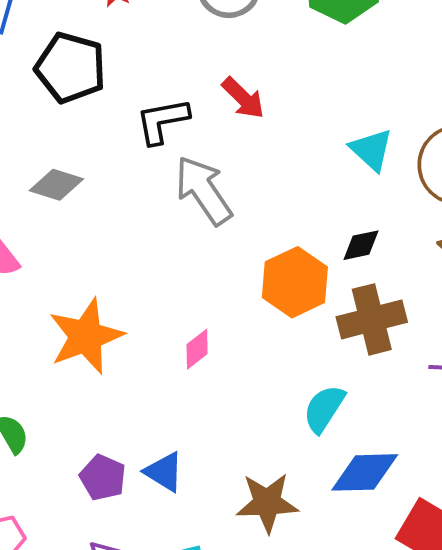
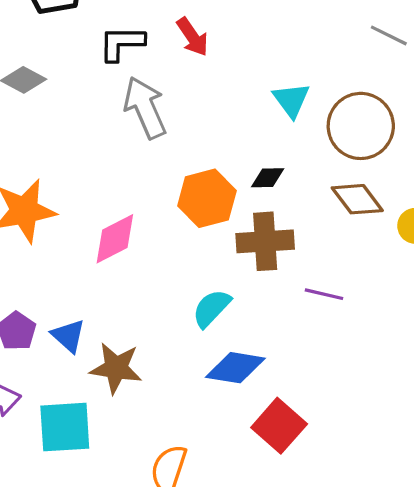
pink diamond: (197, 349) -> (115, 239), size x1.6
brown star: (267, 503) -> (116, 368), moved

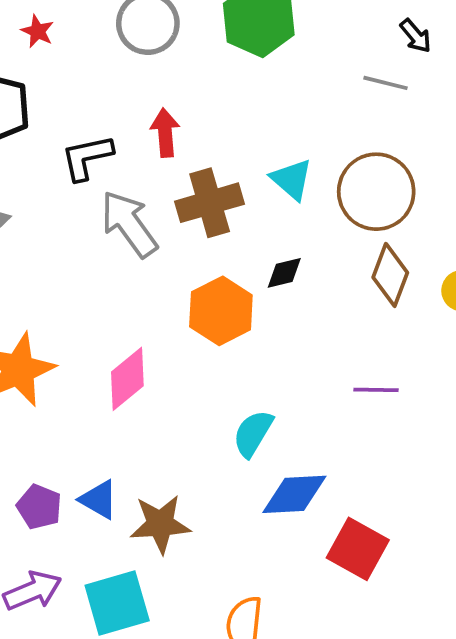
red arrow: (193, 37) -> (165, 133), turned -138
brown diamond: (357, 199) -> (390, 275), turned 70
brown cross: (265, 241) -> (210, 203), moved

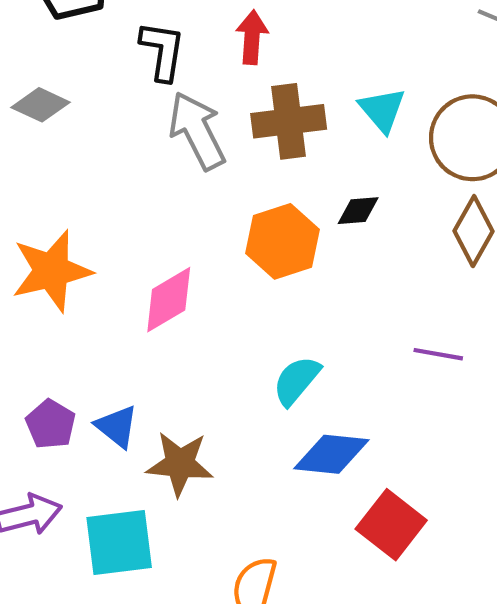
black L-shape: (87, 157) -> (162, 51), turned 102

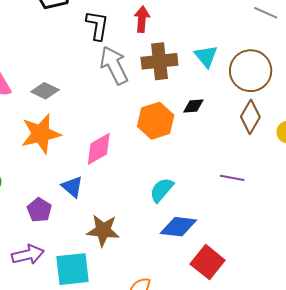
gray diamond: (40, 105) -> (45, 91), moved
blue triangle: (117, 426) -> (72, 187), moved

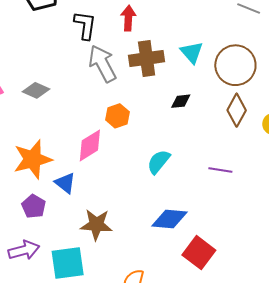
orange hexagon: (156, 121) -> (117, 116), moved, size x0.7
orange star: (41, 134) -> (33, 159), moved
cyan semicircle: (162, 190) -> (159, 162), moved

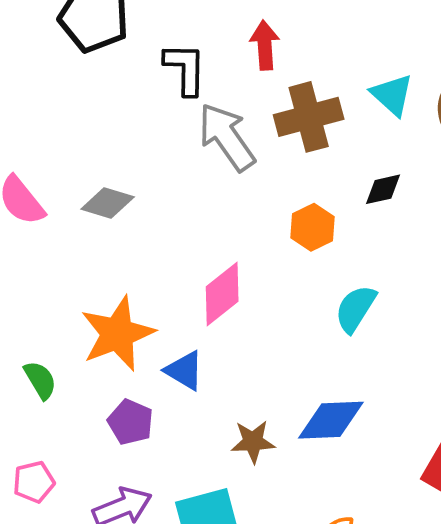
orange hexagon: (117, 116) -> (313, 227), moved
blue diamond: (169, 219) -> (331, 420), moved
brown star: (96, 225) -> (253, 442), size x0.7

